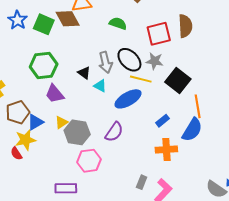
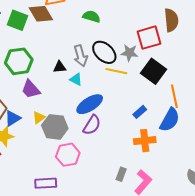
brown semicircle: (185, 26) -> (171, 20), moved
red square: (159, 34) -> (149, 38), moved
black triangle: (84, 73) -> (60, 67), turned -40
blue ellipse: (128, 99) -> (90, 104), moved

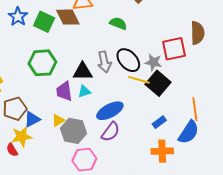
black triangle: (60, 67) -> (83, 72), size x1.5
black square: (154, 71) -> (158, 83), moved
cyan triangle: (76, 79) -> (84, 92), moved, turned -48
purple trapezoid: (31, 89) -> (64, 91), moved, turned 30

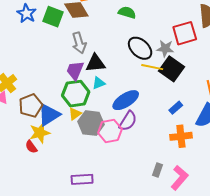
gray arrow: (104, 62) -> (79, 43), moved
green hexagon: (42, 63) -> (76, 94), moved
purple trapezoid: (64, 91) -> (75, 70), moved, turned 35
blue triangle: (32, 119) -> (49, 115), size x1.4
pink hexagon: (84, 160) -> (110, 131), moved

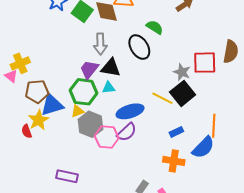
black ellipse: (140, 48) -> (139, 47), moved
yellow line: (152, 67) -> (162, 98), moved
yellow star: (40, 133) -> (39, 120), turned -30

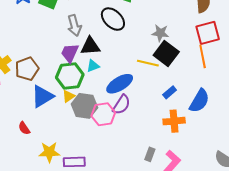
red square: (205, 63) -> (208, 33), moved
brown pentagon: (37, 91) -> (27, 69), moved
yellow star: (39, 120) -> (49, 152), moved, turned -30
orange line: (214, 126) -> (203, 56), moved

